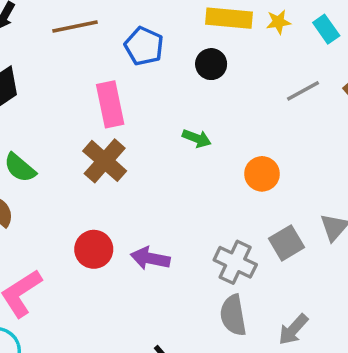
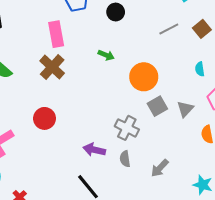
orange circle: (262, 174) -> (144, 77), size x1.4
gray square: (286, 243) -> (157, 106), moved
purple arrow: (150, 258) -> (94, 150), moved
gray semicircle: (233, 315) -> (125, 159), size x0.7

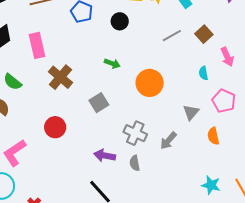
pink rectangle: (56, 34) -> (37, 45), moved
gray square: (157, 106) -> (99, 103), moved
gray arrow: (160, 168) -> (168, 141), moved

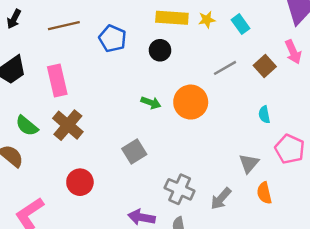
pink arrow: (227, 57) -> (293, 52), moved
brown cross: (60, 77) -> (68, 125), moved
orange circle: (150, 83) -> (191, 102), moved
orange semicircle: (213, 136) -> (264, 193), moved

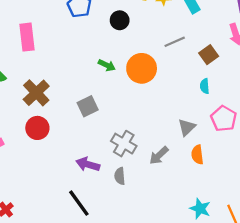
brown square: (265, 66) -> (209, 55), moved
brown cross: (68, 125) -> (36, 93), moved

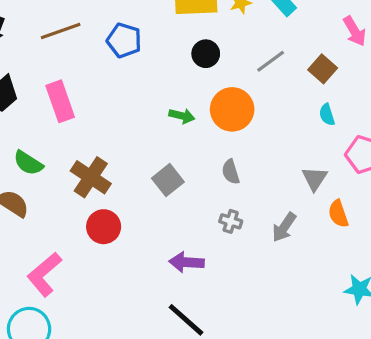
black circle: (120, 20) -> (206, 54), moved
gray cross: (124, 144) -> (231, 221), size x0.6
gray semicircle: (120, 176) -> (231, 172), moved

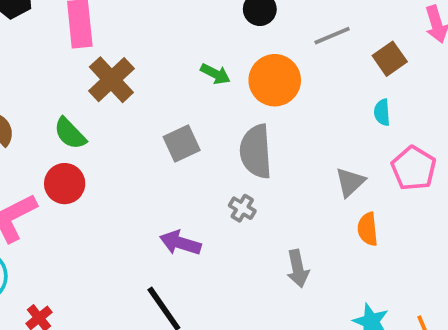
green semicircle: (28, 163) -> (70, 133), moved
gray semicircle: (231, 172) -> (256, 151), size x1.8
brown cross: (91, 177) -> (111, 80), moved
red circle: (104, 227) -> (65, 184), moved
gray arrow: (284, 227) -> (298, 269), moved, turned -60

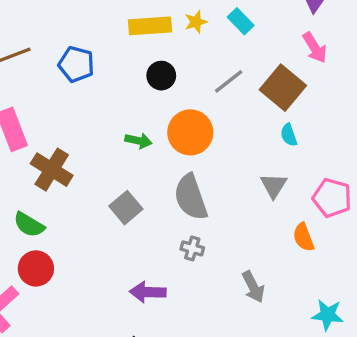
brown square: (390, 59) -> (283, 88), size x1.5
pink pentagon: (414, 168) -> (332, 198), moved
gray triangle: (350, 182) -> (274, 186), moved

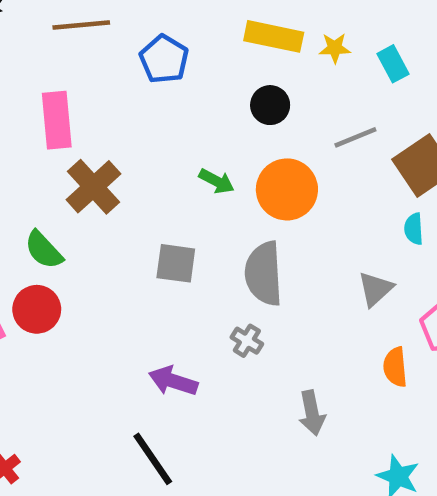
gray square: (126, 208) -> (176, 263), turned 32

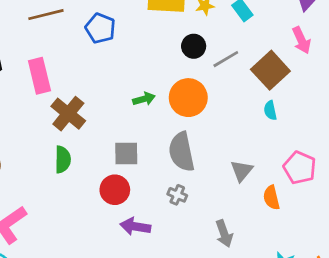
black circle: (270, 105) -> (194, 46), moved
green arrow: (217, 181) -> (144, 99), turned -35
green semicircle: (44, 250) -> (63, 159), moved, turned -128
gray triangle: (375, 289) -> (242, 171), moved
red circle: (37, 309) -> (115, 190), moved

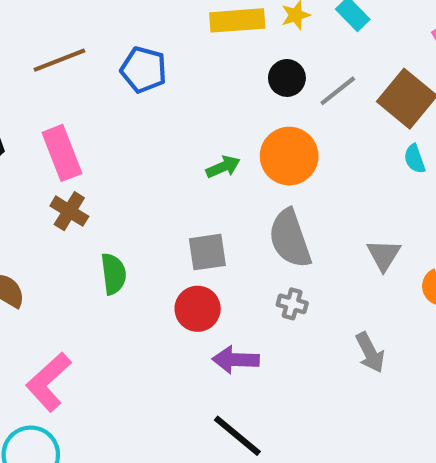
brown cross: (68, 114) -> (69, 211), moved, size x0.7

